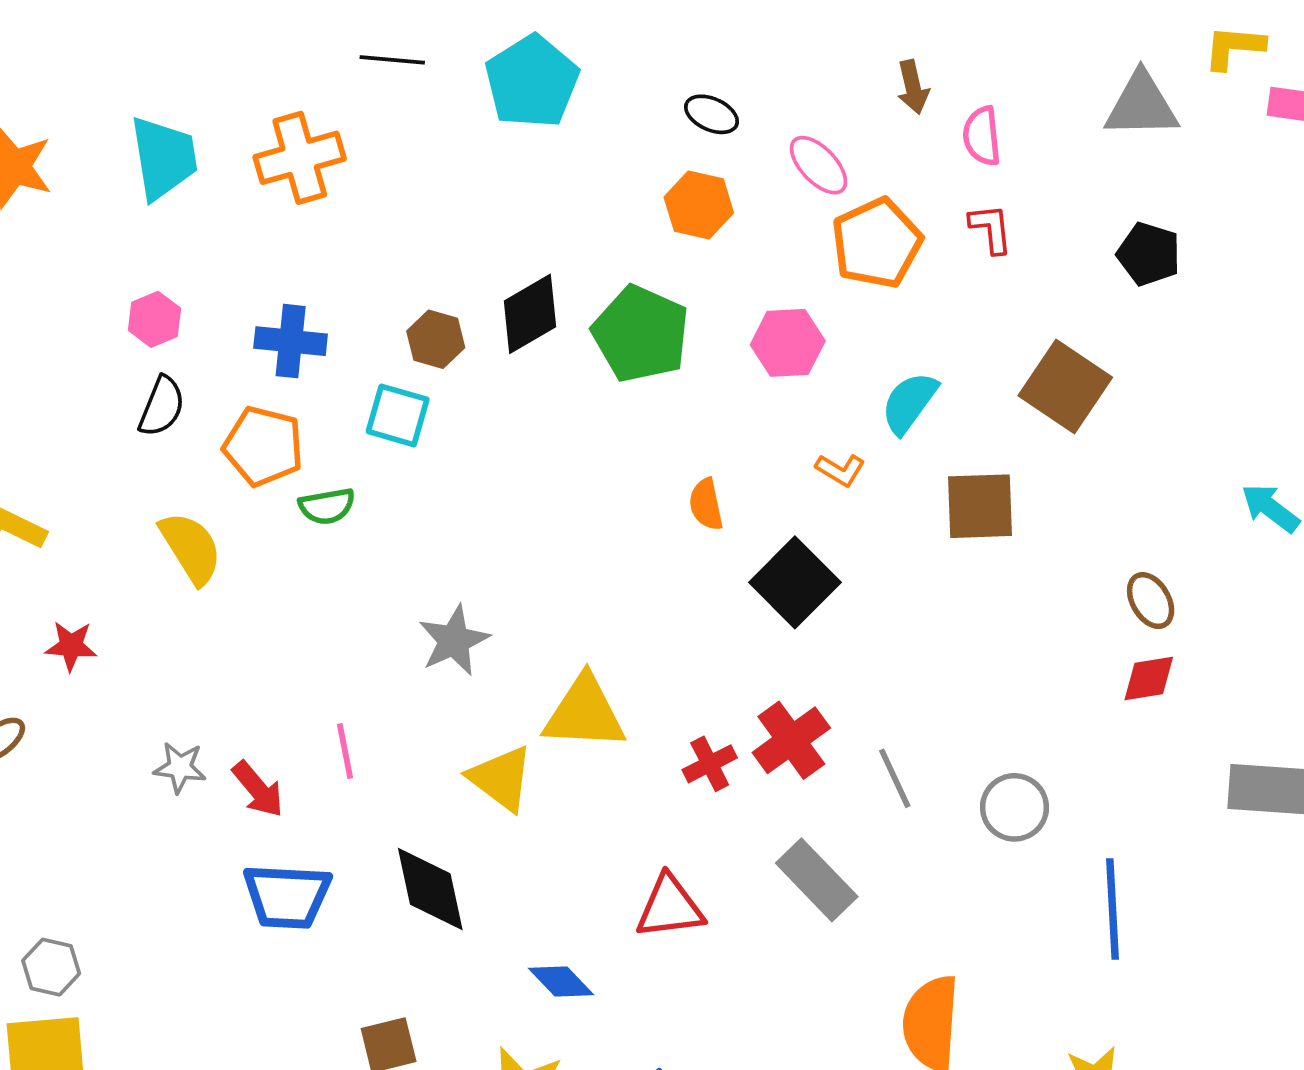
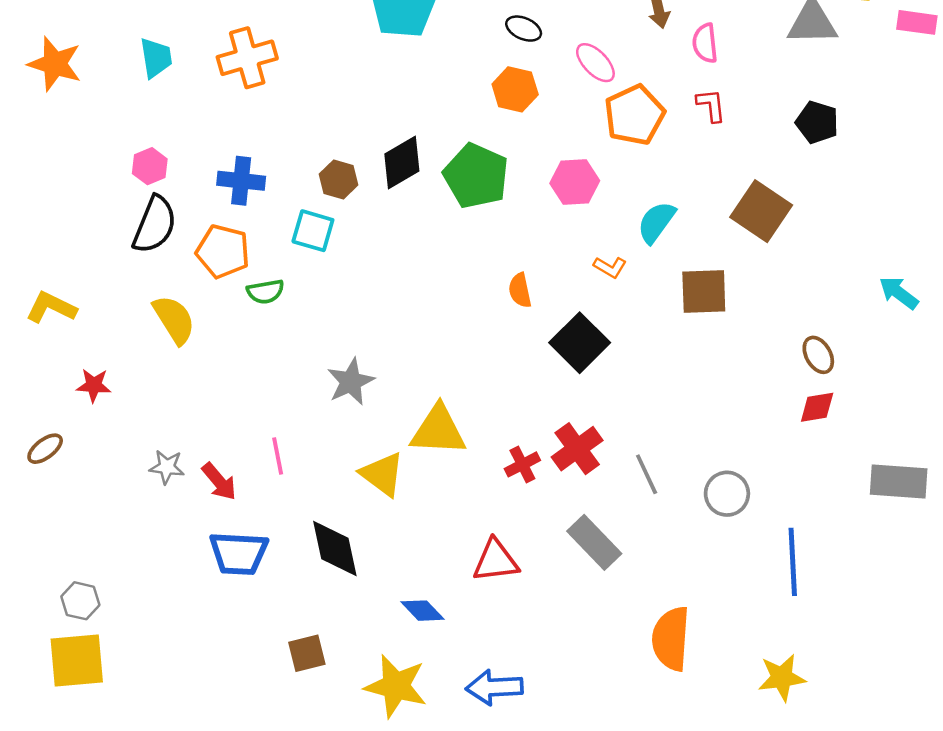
cyan trapezoid: (164, 158) -> (156, 58), size x0.7
black semicircle: (162, 406) -> (155, 225), size x1.4

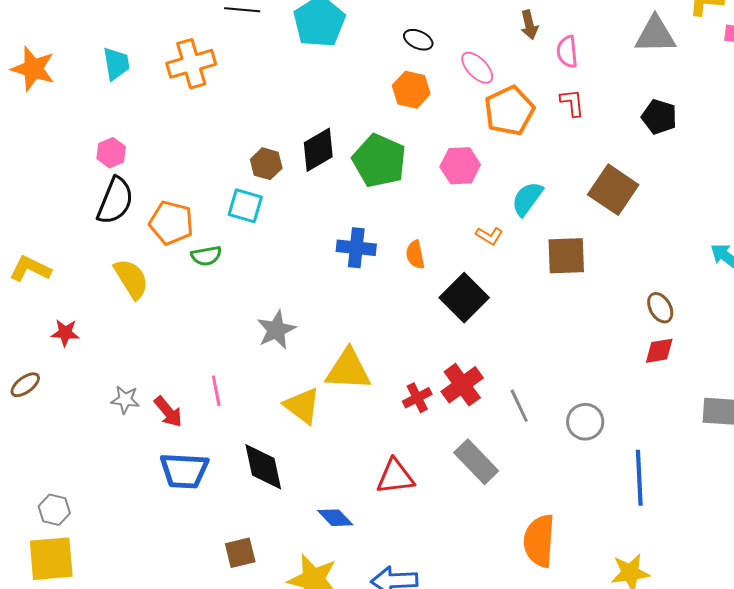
blue cross: (241, 181) -> (356, 248), moved

